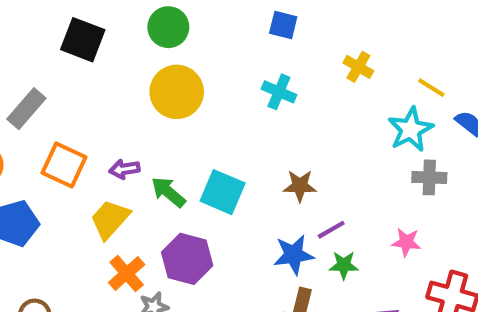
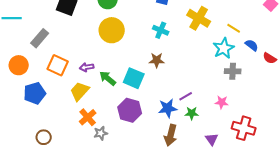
yellow cross: (358, 67) -> (199, 18), size x1.6
brown star: (300, 186) -> (157, 60), moved
purple hexagon: (187, 259) -> (130, 110), moved

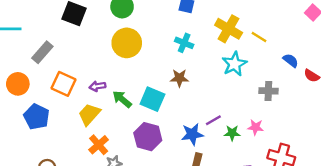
yellow line: (234, 28) -> (259, 37), moved
cyan star: (224, 48) -> (234, 64), moved
blue pentagon: (35, 93) -> (37, 117), turned -30
green star: (192, 113) -> (232, 133), moved

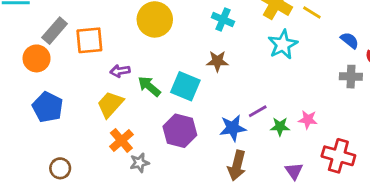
orange circle: (18, 84) -> (37, 58), moved
orange square: (63, 84) -> (89, 40), moved, turned -30
gray cross: (268, 91) -> (351, 77), moved

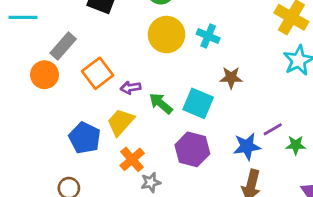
cyan cross: (223, 19) -> (208, 36), moved
orange square: (89, 40) -> (98, 73), moved, turned -32
blue pentagon: (48, 107) -> (85, 138), moved

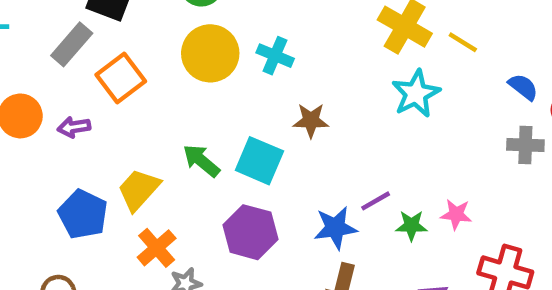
gray rectangle: (63, 46) -> (72, 44), moved
orange square: (98, 73) -> (121, 78), moved
purple arrow: (131, 88) -> (74, 127), moved

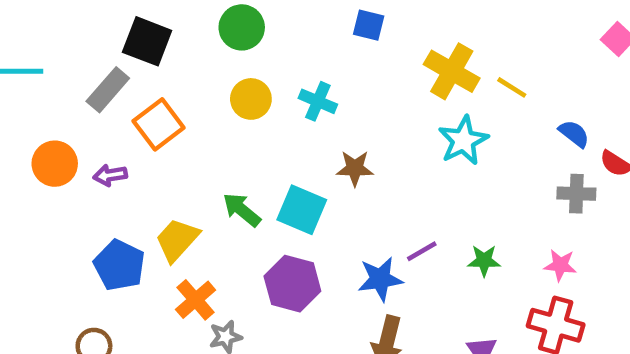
yellow circle: (210, 53) -> (251, 99), size x0.7
pink star: (456, 214) -> (560, 265), moved
green star: (411, 225) -> (484, 261), moved

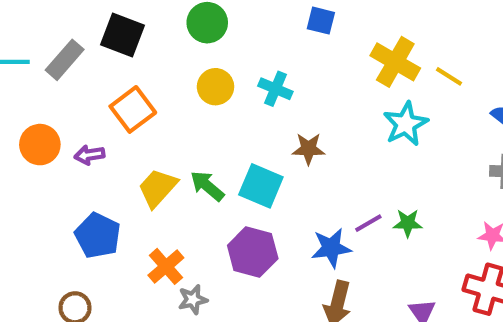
gray rectangle: (108, 90) -> (65, 60), moved
yellow trapezoid: (177, 240) -> (158, 188), moved
green star: (484, 261) -> (408, 223), moved

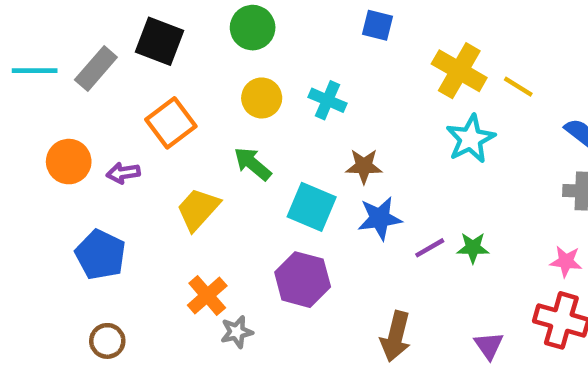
green arrow: (207, 186) -> (253, 164), moved
blue pentagon: (98, 235) -> (100, 255), moved
blue star: (331, 248) -> (380, 218), moved

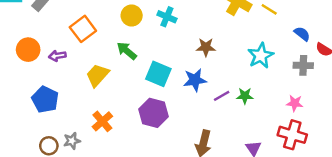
cyan star: (471, 139) -> (261, 56), moved
brown star: (364, 166) -> (206, 47), moved
gray star: (237, 332) -> (72, 141), moved

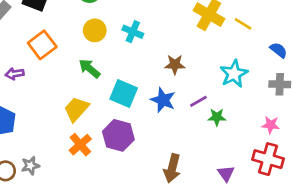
yellow trapezoid: (98, 75) -> (76, 109), moved
blue star: (195, 80) -> (163, 100), turned 30
purple line: (222, 96) -> (198, 101), moved
orange cross: (102, 121) -> (80, 145), moved

